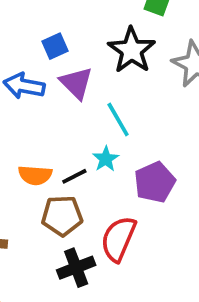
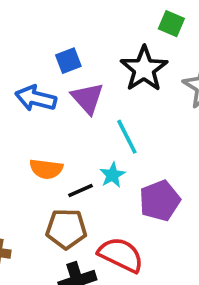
orange semicircle: (35, 175) -> (46, 169), moved
red semicircle: (118, 239) -> (121, 255), turned 90

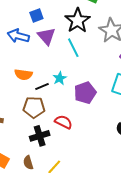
cyan line: (127, 137) -> (73, 48), moved
red semicircle: (121, 255) -> (64, 122), size x0.7

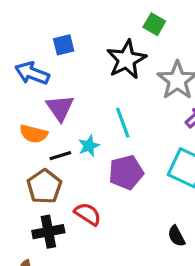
purple triangle: (46, 36) -> (60, 108), moved
cyan line: (73, 48) -> (123, 123), moved
brown pentagon: (34, 107) -> (44, 186), turned 30

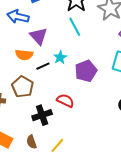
cyan line: (123, 123) -> (75, 27), moved
brown pentagon: (44, 186) -> (23, 87), moved

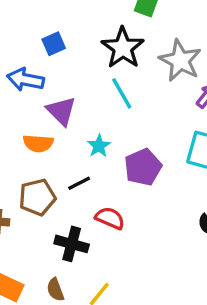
black line: (43, 66) -> (79, 183), moved
brown pentagon: (23, 87) -> (37, 197), turned 30
black cross: (42, 115) -> (72, 244), turned 36

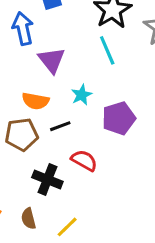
blue arrow: (26, 80) -> (23, 28), turned 60
orange semicircle: (38, 143) -> (35, 101), moved

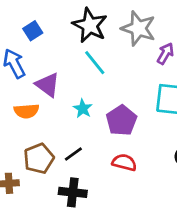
orange semicircle: (35, 101) -> (26, 111), moved
black line: (60, 126) -> (73, 154), moved
red semicircle: (84, 160) -> (124, 162), moved

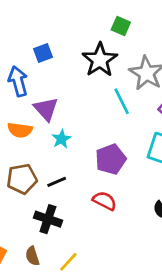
cyan line: (95, 63) -> (122, 101), moved
cyan star: (83, 109) -> (61, 139), moved

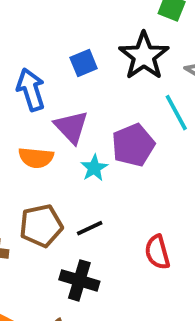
blue square: (43, 53) -> (84, 63), moved
purple pentagon: (111, 159) -> (133, 145), moved
red semicircle: (105, 201) -> (157, 252), turned -130

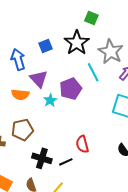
black line: (90, 228) -> (66, 162), moved

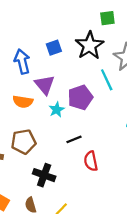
green square: (91, 18) -> (107, 18), turned -32
black line: (66, 162) -> (74, 139), moved

